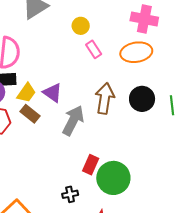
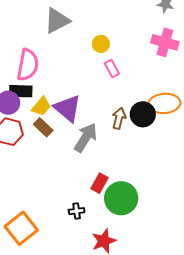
orange ellipse: (136, 52) -> (164, 103), moved
purple triangle: (53, 93) -> (67, 108), size x1.4
brown arrow: (105, 98) -> (119, 118), size x0.7
black circle: (142, 99) -> (143, 114), moved

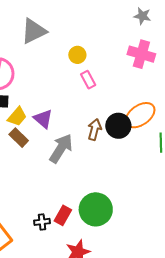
orange ellipse: (164, 103) -> (140, 115), turned -32
purple triangle: (67, 108) -> (43, 119), size x0.7
red rectangle: (99, 183) -> (63, 215), moved
black cross: (77, 211) -> (42, 222), moved

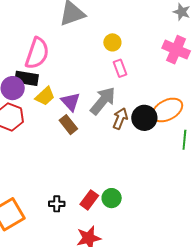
brown rectangle: (19, 138) -> (68, 125), moved
gray arrow: (61, 148) -> (103, 101), moved
green circle: (96, 209) -> (112, 198), size x0.6
red rectangle: (63, 215) -> (89, 200), moved

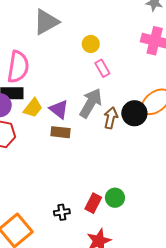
brown rectangle: (68, 125) -> (61, 132), turned -36

